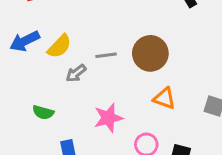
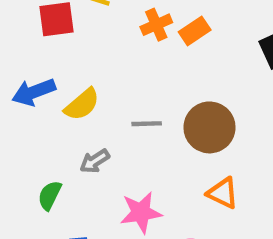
gray arrow: (76, 73) -> (95, 161), moved
green semicircle: (43, 112) -> (50, 195), turned 95

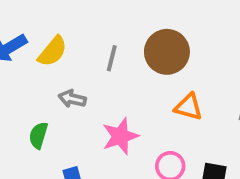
gray line: (147, 124) -> (112, 58), turned -64
gray arrow: (95, 161) -> (72, 99), turned 56

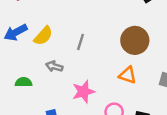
brown circle: (167, 52) -> (135, 40), moved
green semicircle: (38, 135) -> (23, 82), moved, turned 70

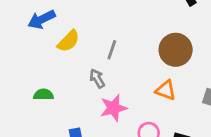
blue arrow: (16, 32) -> (42, 19), moved
gray arrow: (54, 66) -> (97, 78), moved, turned 42

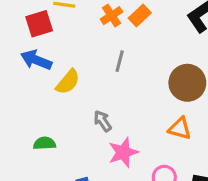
blue arrow: (42, 19) -> (36, 60), turned 52
gray line: (112, 50) -> (120, 61), moved

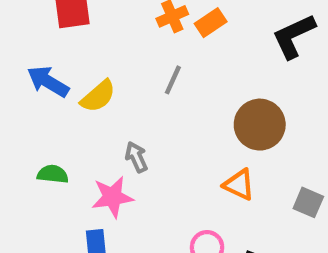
blue arrow: (36, 60) -> (48, 82), moved
pink star: (123, 152) -> (112, 197), moved

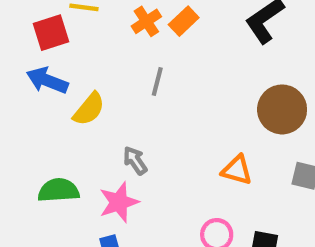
blue arrow: (48, 82) -> (47, 80), moved
brown circle: (260, 125) -> (282, 109), moved
green semicircle: (53, 174) -> (59, 190), size x1.4

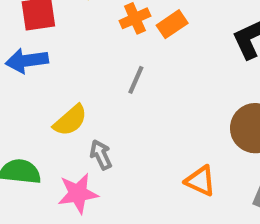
blue arrow: (47, 80) -> (27, 61), turned -39
yellow semicircle: (89, 109) -> (70, 120), moved

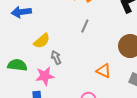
gray line: (136, 80) -> (85, 26), moved

